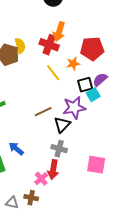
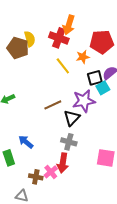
brown cross: (31, 198) -> (36, 177), moved

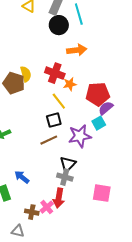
orange arrow: (69, 25) -> (77, 50), moved, turned -114
red pentagon: (102, 42) -> (98, 94), moved
orange star: (83, 57) -> (70, 84), moved
black square: (95, 78) -> (54, 120), moved
black triangle: (72, 118) -> (68, 164), moved

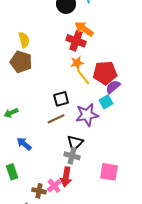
orange arrow: (77, 50) -> (84, 29), turned -138
red cross: (55, 73) -> (76, 41), moved
yellow semicircle: (26, 74) -> (24, 40), moved
yellow line: (59, 101) -> (83, 77), moved
blue arrow: (22, 177) -> (24, 144), moved

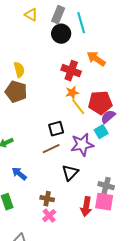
orange arrow: (84, 29) -> (96, 59), moved
gray cross: (72, 156) -> (106, 186), moved
red arrow: (66, 177) -> (86, 207), moved
brown cross: (39, 191) -> (47, 199), moved

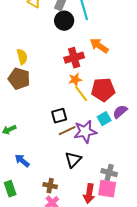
red cross: (71, 71) -> (74, 58), turned -36
purple semicircle: (108, 117) -> (120, 112), moved
brown line: (51, 149) -> (67, 131), moved

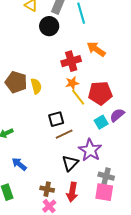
black circle: (64, 21) -> (49, 26), moved
yellow semicircle: (22, 57) -> (36, 86), moved
purple star: (85, 132) -> (90, 150), moved, turned -30
red arrow: (89, 194) -> (72, 192), moved

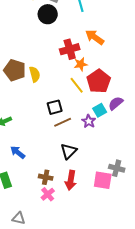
orange star: (72, 83) -> (81, 64), moved
red pentagon: (100, 93) -> (99, 81), turned -30
purple star: (90, 150) -> (89, 121), moved, size x0.6
gray cross: (106, 176) -> (117, 168), moved

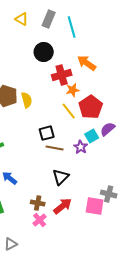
black circle: (48, 14) -> (44, 52), moved
brown line: (63, 122) -> (55, 148), turned 36
red arrow: (71, 180) -> (63, 206), turned -138
gray triangle: (19, 218) -> (11, 244), turned -40

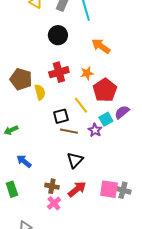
red cross: (62, 75) -> (59, 72), moved
yellow semicircle: (27, 100) -> (40, 92), moved
yellow line: (69, 111) -> (81, 105), moved
gray cross: (109, 194) -> (123, 190), moved

